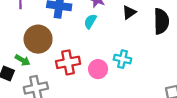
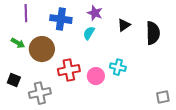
green arrow: (23, 60) -> (18, 43), moved

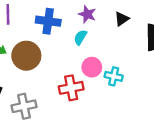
black triangle: (124, 25) -> (122, 19), moved
red cross: (69, 70) -> (71, 88), moved
pink circle: (96, 76) -> (92, 67), moved

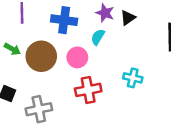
black triangle: (122, 19) -> (128, 18), moved
pink circle: (92, 67) -> (77, 57), moved

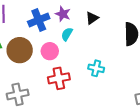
purple star: (105, 13) -> (63, 14), moved
blue cross: (64, 20) -> (39, 20), turned -30

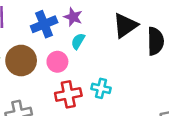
black triangle: (92, 18) -> (125, 25), moved, size x1.6
cyan cross: (96, 68) -> (101, 88), moved

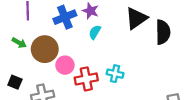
pink circle: (57, 62) -> (65, 65), moved

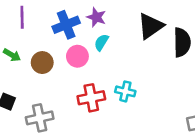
brown circle: (45, 49) -> (42, 63), size x0.7
pink circle: (65, 65) -> (77, 56), moved

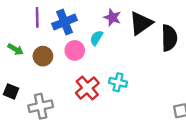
purple line: (22, 17) -> (37, 17), moved
purple star: (96, 17) -> (112, 17), moved
red cross: (91, 98) -> (87, 88), turned -30

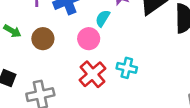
pink circle: (75, 50) -> (89, 39), moved

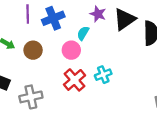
cyan cross: (127, 68) -> (103, 75), turned -35

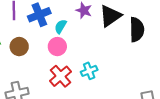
cyan semicircle: (83, 33) -> (61, 26), moved

